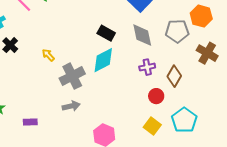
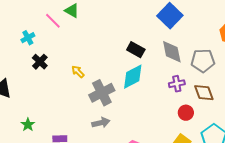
gray pentagon: (177, 31) -> (203, 61), moved
brown diamond: (174, 76) -> (204, 93), turned -50

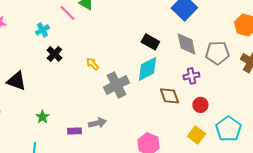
brown diamond: (204, 93) -> (169, 96), moved
gray arrow: (101, 123) -> (97, 123), moved

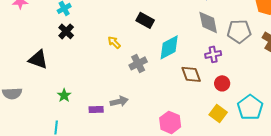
black rectangle: (150, 42) -> (145, 20), moved
black cross: (54, 54) -> (66, 31), moved
gray cross: (116, 85) -> (138, 63), size x0.7

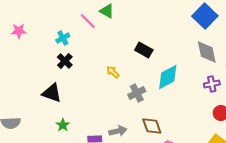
black triangle: (38, 59) -> (52, 93), moved
brown diamond: (191, 74) -> (152, 126), moved

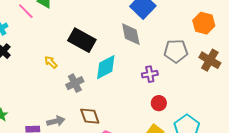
black rectangle: (144, 50) -> (82, 40), size x1.5
gray diamond: (207, 52) -> (131, 34), moved

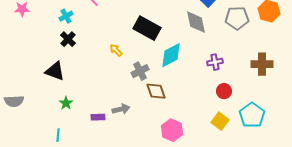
gray pentagon: (176, 51) -> (237, 18), moved
brown cross: (210, 60) -> (262, 64), moved, turned -30
brown diamond: (90, 116) -> (156, 91), moved

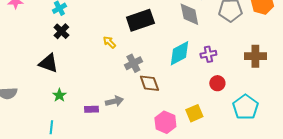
black rectangle: (147, 28) -> (140, 20), turned -48
cyan diamond: (171, 55) -> (179, 53), moved
yellow square: (220, 121) -> (194, 113), moved, turned 30

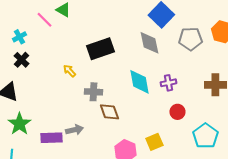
cyan diamond: (179, 53) -> (139, 82), turned -72
gray cross: (133, 63) -> (93, 92), turned 30
green star: (59, 95) -> (19, 124), size x1.6
purple rectangle: (91, 109) -> (51, 138), size x1.5

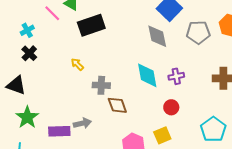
black rectangle: (100, 49) -> (91, 25), moved
red circle: (177, 112) -> (171, 107), moved

